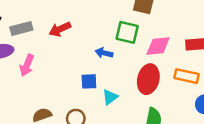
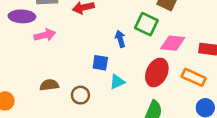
blue arrow: (104, 53) -> (120, 39), turned 49
pink arrow: (27, 65) -> (45, 35), turned -138

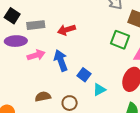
blue arrow: (120, 39) -> (61, 60), moved, size x1.5
blue square: (100, 63) -> (84, 75), turned 32

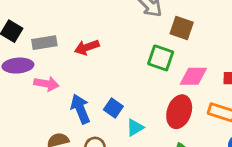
pink arrow: (36, 55) -> (46, 84), turned 30
blue arrow: (61, 60) -> (80, 109), moved

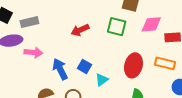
red arrow: (87, 47) -> (80, 30), moved
pink diamond: (193, 76) -> (151, 24), moved

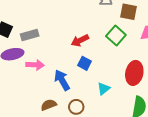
green square: (117, 27) -> (116, 35), turned 30
blue square: (84, 67) -> (85, 63), moved

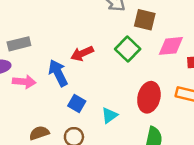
blue square: (85, 63) -> (77, 104), moved
blue arrow: (62, 80) -> (58, 73), moved

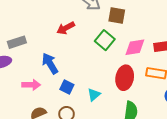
pink diamond: (171, 46) -> (135, 47), moved
red arrow: (82, 53) -> (66, 28), moved
pink arrow: (24, 82) -> (31, 85), moved

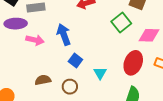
pink arrow: (31, 85) -> (35, 40), moved
cyan triangle: (94, 95) -> (100, 73), turned -32

